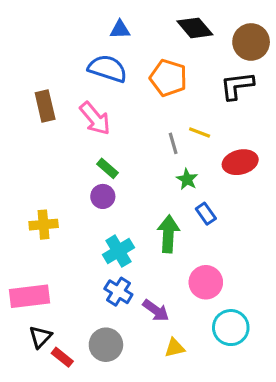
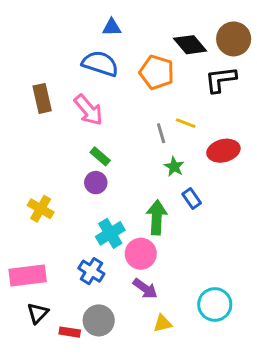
black diamond: (195, 28) -> (190, 45), moved
yellow cross: (44, 225) -> (41, 209), turned 35
pink circle: (206, 282) -> (141, 254), moved
blue cross: (118, 292) -> (91, 271), moved
red rectangle: (62, 357) -> (70, 332), moved, turned -30

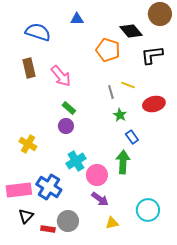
brown circle: (234, 39) -> (160, 14), moved
blue semicircle: (100, 64) -> (38, 32), moved
green arrow: (157, 217) -> (123, 162), moved
blue cross: (91, 271) -> (49, 187), moved, size x1.4

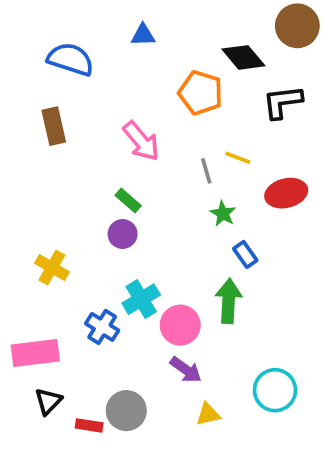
pink arrow: (61, 76) -> (141, 141), moved
blue cross: (49, 187) -> (102, 327), moved, size x0.7

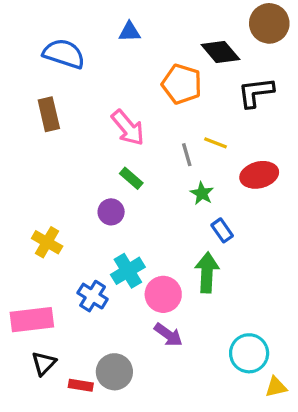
green rectangle: (128, 201) -> (131, 178), moved
yellow triangle: (208, 414) -> (276, 387), moved

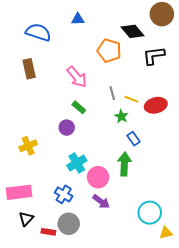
yellow line: (215, 143) -> (131, 99), moved
yellow cross: (47, 242) -> (28, 146), turned 36
blue cross: (93, 296) -> (64, 194), moved

